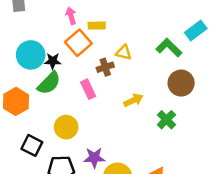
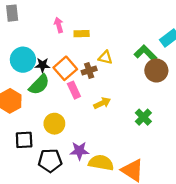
orange square: (78, 43) -> (65, 68), moved
brown circle: (181, 83) -> (156, 71), moved
yellow arrow: (133, 100) -> (102, 103), moved
black square: (32, 145) -> (24, 140), turned -30

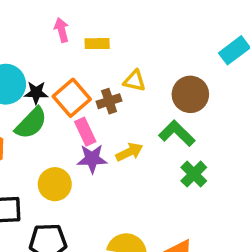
green L-shape: (146, 53) -> (177, 133), moved
brown circle: (156, 71) -> (190, 94), moved
purple star: (79, 151) -> (92, 159), moved

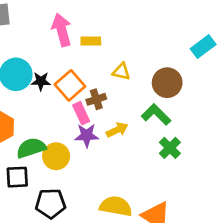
pink arrow: (62, 30) -> (62, 30), size x1.6
brown cross: (109, 101) -> (96, 99), moved
green semicircle: (31, 123) -> (31, 148), moved, turned -152

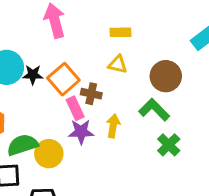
yellow rectangle: (91, 41) -> (120, 32), moved
brown cross: (96, 99) -> (91, 94), turned 30
yellow arrow: (117, 130) -> (113, 126), turned -55

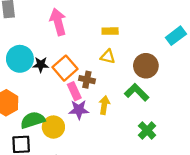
green cross: (169, 145) -> (147, 130), moved

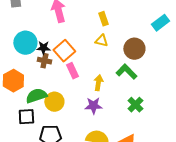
yellow rectangle: (110, 31) -> (103, 19), turned 72
brown cross: (87, 80) -> (44, 61), moved
purple star: (79, 110) -> (93, 106), moved

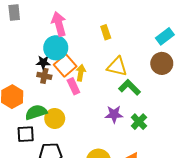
yellow triangle: (101, 41) -> (117, 67), moved, size x1.5
cyan circle: (25, 43) -> (56, 48), moved
brown circle: (134, 49) -> (162, 63), moved
yellow arrow: (98, 83) -> (81, 73), moved
purple star: (93, 106) -> (114, 114), moved

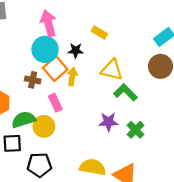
yellow rectangle: (106, 32) -> (99, 32), turned -40
black star: (43, 62) -> (76, 51), moved
pink rectangle: (73, 86) -> (55, 103), moved

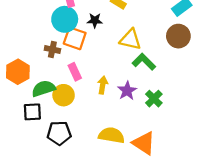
orange square: (55, 69) -> (75, 38), turned -30
yellow arrow: (72, 77) -> (103, 85), moved
purple star: (108, 122) -> (127, 91), turned -30

